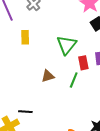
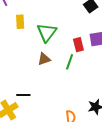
green triangle: (67, 45) -> (47, 32), moved

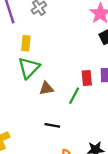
green triangle: (47, 32) -> (29, 68), moved
black line: (23, 95) -> (52, 125), moved

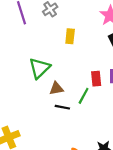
yellow rectangle: (26, 43) -> (70, 36), moved
black line: (52, 125) -> (62, 107), moved

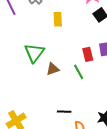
green line: (84, 96) -> (79, 72), turned -49
black line: (62, 107) -> (64, 112), moved

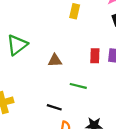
green triangle: (34, 53) -> (17, 45), moved
green line: (79, 72) -> (78, 86), moved, turned -63

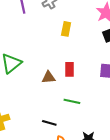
red rectangle: (95, 56) -> (70, 69), moved

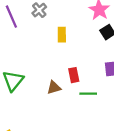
green line: (72, 101) -> (88, 94), moved

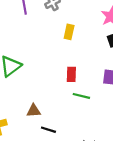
brown triangle: (54, 87) -> (34, 111), moved

